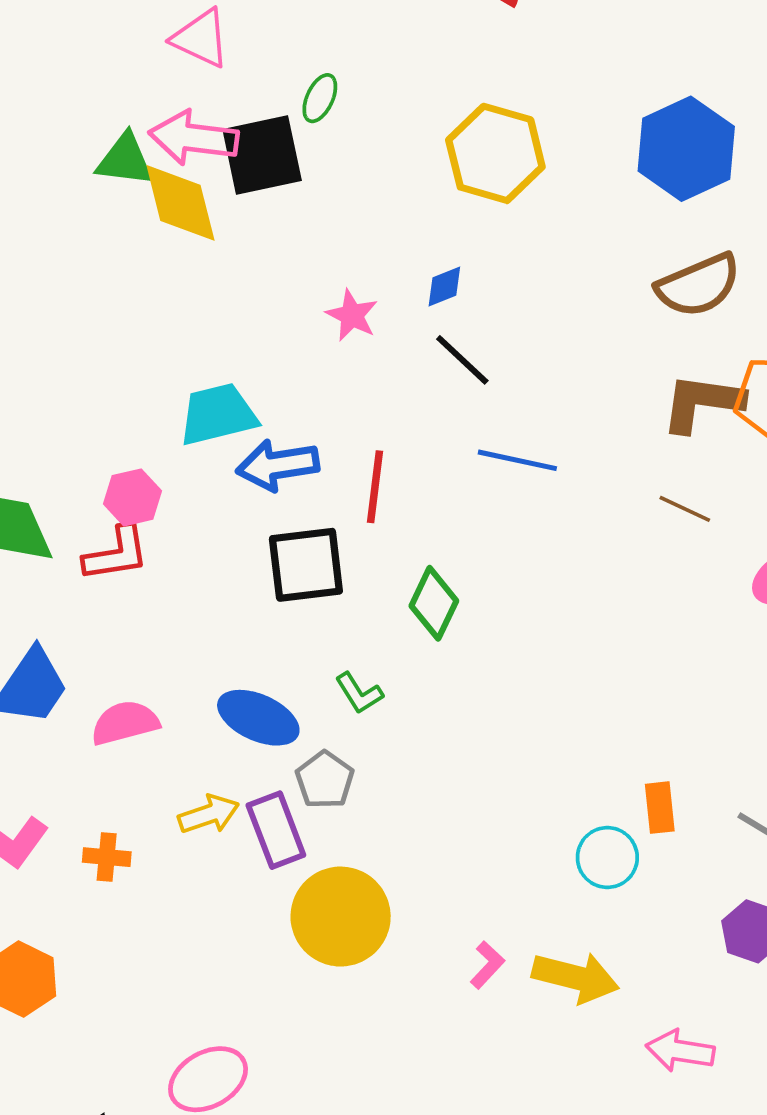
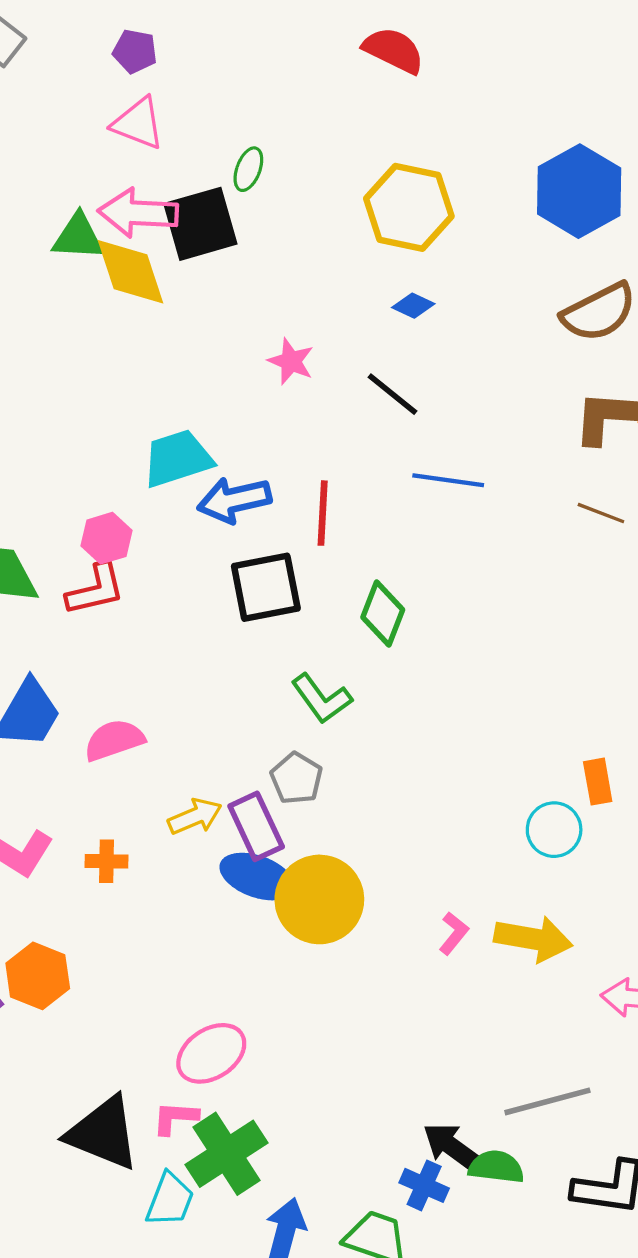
blue diamond: (444, 287) -> (413, 306), moved, turned 51
green L-shape: (359, 693) -> (322, 699), size x1.4
blue ellipse: (258, 718) -> (257, 877), moved

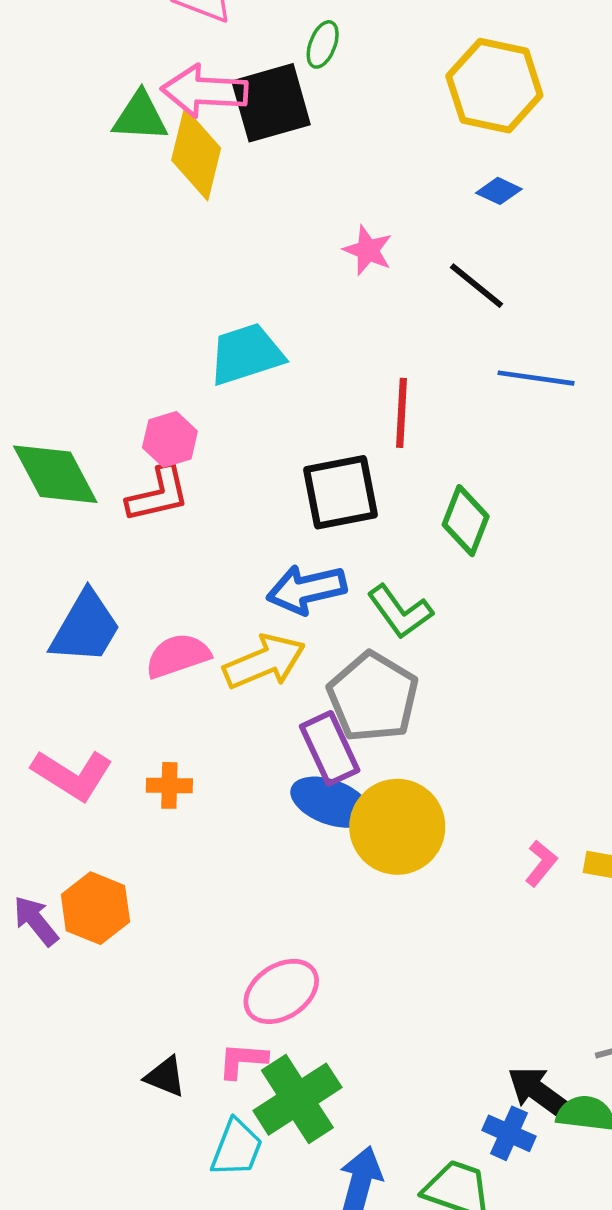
yellow diamond: (131, 272) -> (196, 154), turned 32
blue arrow: (234, 500) -> (306, 589), moved
gray pentagon: (296, 778) -> (373, 697), size x1.6
yellow arrow: (195, 817) -> (264, 662), moved, size x1.4
black triangle: (103, 1133) -> (165, 1077), size x0.5

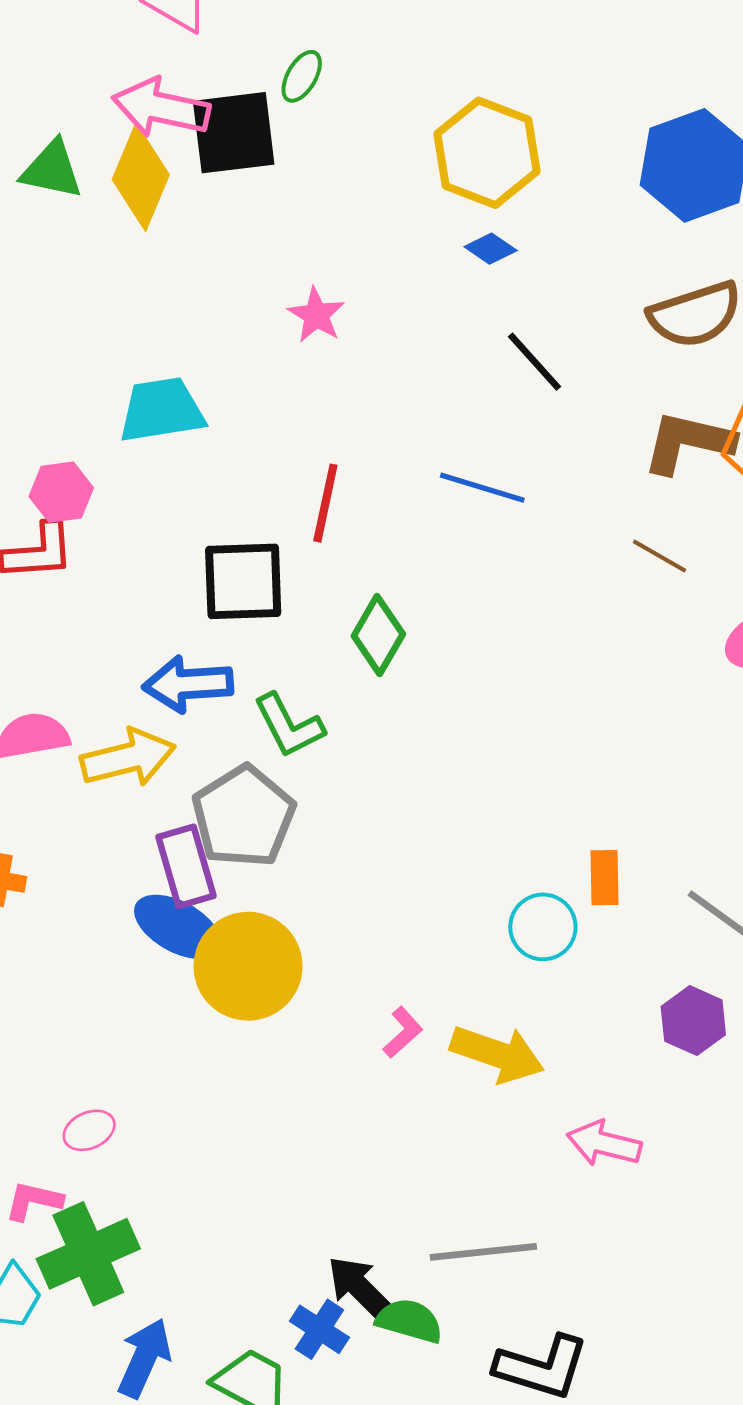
green triangle: (140, 117) -> (52, 170), moved
blue diamond: (499, 191) -> (491, 249), moved
black line: (477, 286) -> (534, 362), moved
pink ellipse: (281, 991) -> (89, 1130), size x0.6

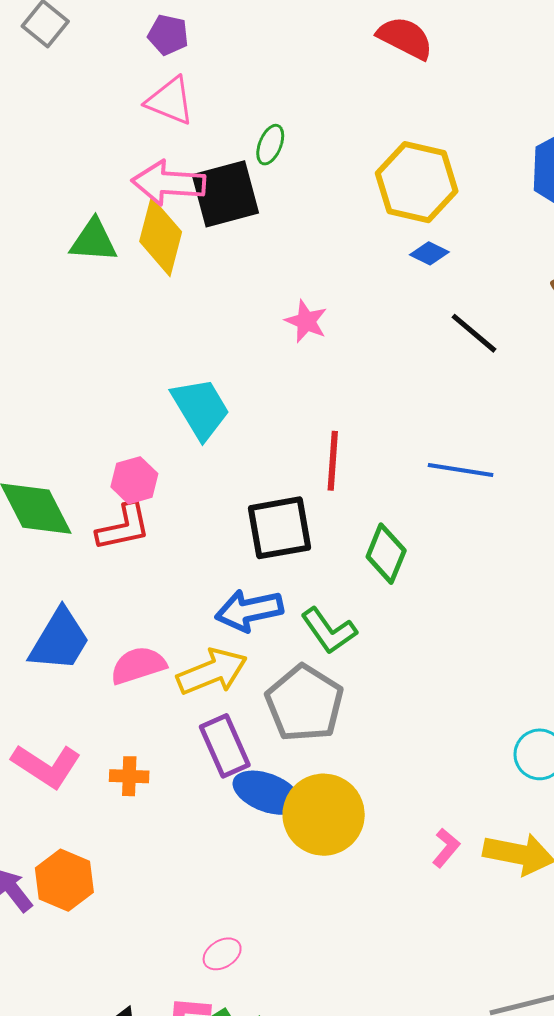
cyan trapezoid: (162, 410) -> (201, 408), turned 76
blue line: (482, 488) -> (461, 470), moved
purple rectangle: (186, 866) -> (225, 746), moved

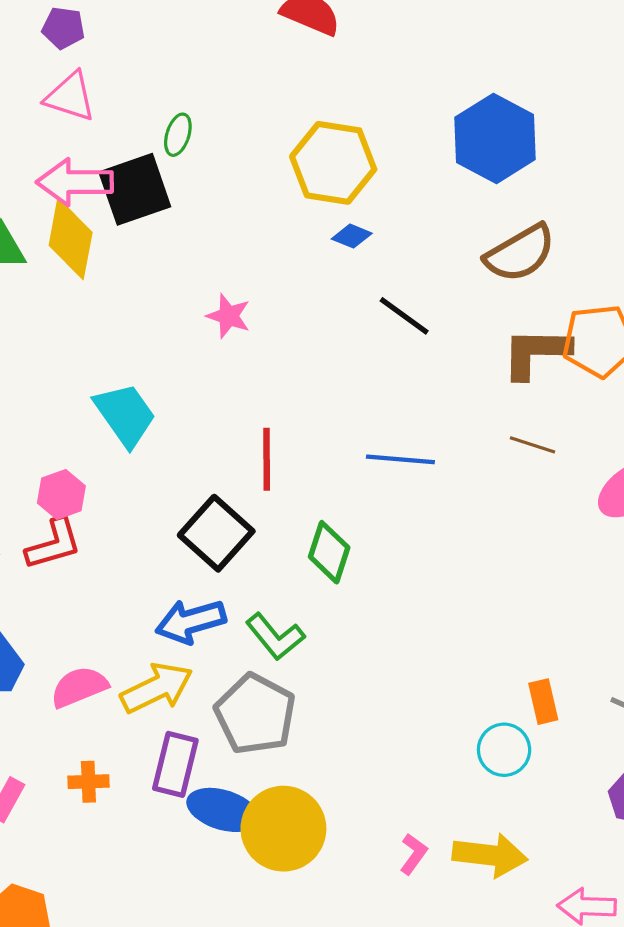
black square: (280, 528) -> (216, 533), turned -34
purple rectangle: (225, 746) -> (175, 764), turned 42
orange cross: (129, 776) -> (88, 782), moved

